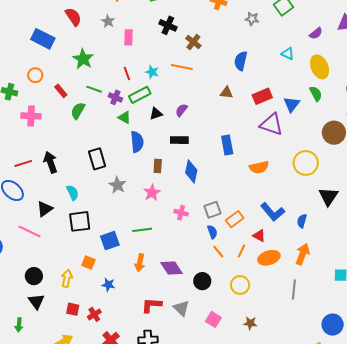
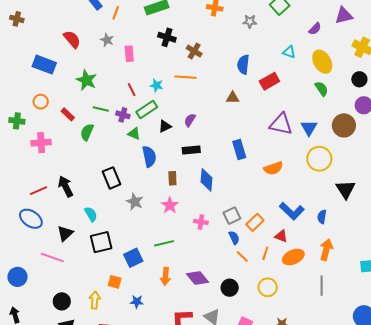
red rectangle: (262, 96) -> (269, 81), moved
blue triangle: (292, 104) -> (309, 128), moved

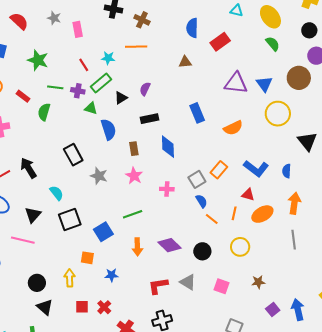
orange rectangle: (255, 222) -> (219, 170), moved

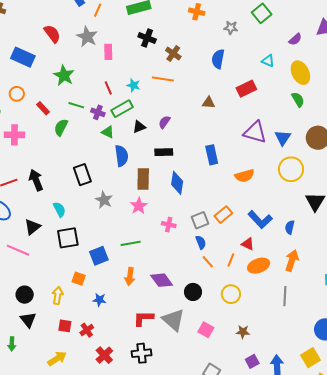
gray star: (54, 18) -> (87, 37), size x1.5
blue semicircle: (192, 28) -> (218, 59), moved
brown rectangle: (134, 149) -> (143, 179), size x1.5
gray triangle: (188, 282) -> (173, 320), size x1.4

